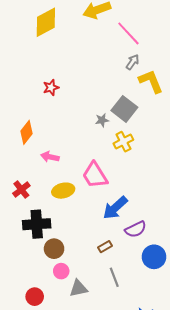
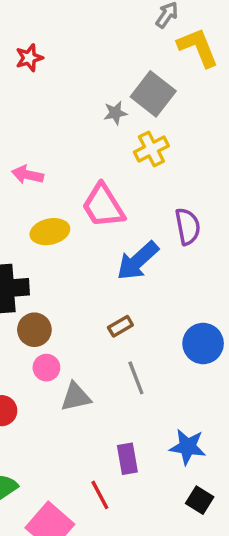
purple semicircle: (136, 229) -> (188, 226), moved, turned -75

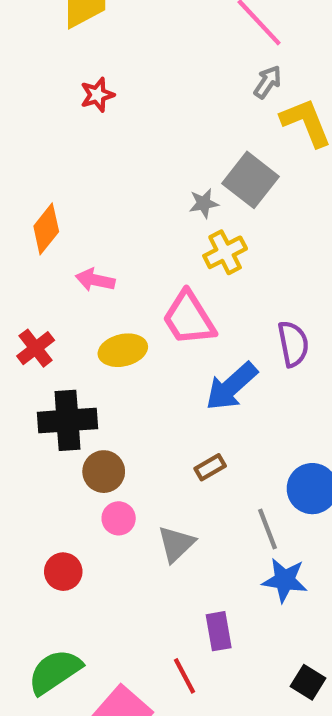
red star: (29, 58) -> (97, 95), moved
yellow cross: (151, 149) -> (225, 252), moved
gray line: (136, 378) -> (268, 529), moved
gray triangle: (76, 397) -> (176, 544), moved, turned -32
blue star: (188, 447) -> (285, 580), moved

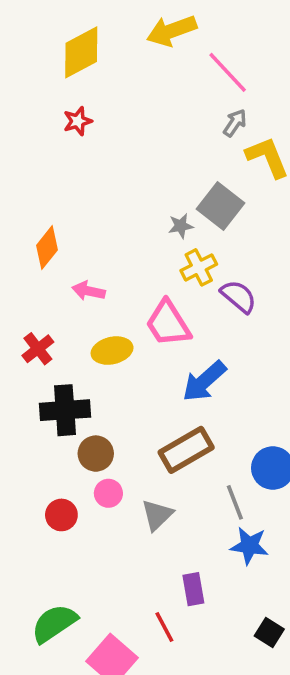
red star: (97, 95) -> (78, 121), moved
purple semicircle: (293, 344) -> (239, 296), moved, turned -39
brown rectangle: (210, 467) -> (186, 450), size x2.0
red circle: (63, 572) -> (61, 515), moved

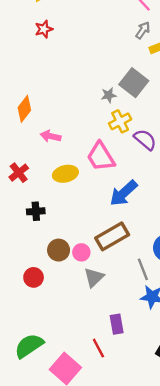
black cross: (65, 410) -> (36, 211), size x0.6
brown circle: (96, 454) -> (59, 250), moved
pink circle: (108, 493) -> (81, 252), moved

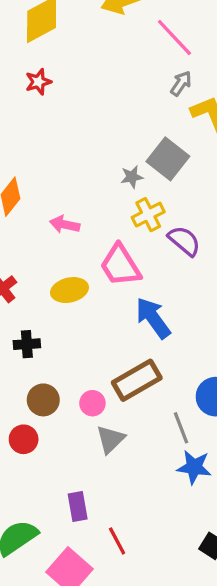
pink arrow: (51, 136) -> (65, 224), moved
blue arrow: (123, 193) -> (153, 318), turned 96
brown circle: (59, 250) -> (43, 400), moved
purple rectangle: (117, 324) -> (78, 507), moved

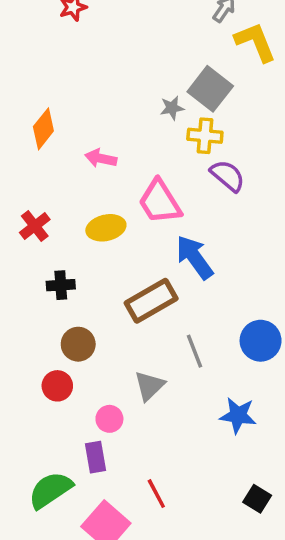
yellow cross: (148, 215) -> (205, 136), moved, turned 32
brown rectangle: (137, 380) -> (151, 301), moved
pink circle: (92, 403) -> (109, 419), moved
gray line: (181, 428) -> (195, 351), moved
purple rectangle: (78, 507) -> (96, 457), moved

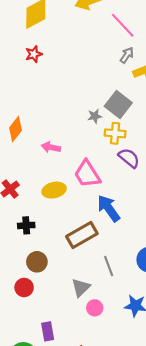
pink circle: (109, 419) -> (95, 308), moved

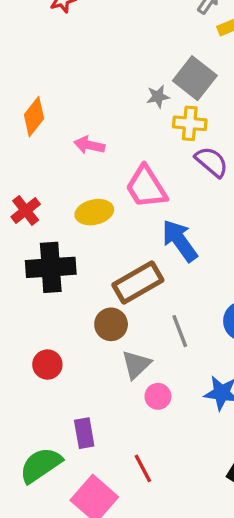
black cross: (26, 225) -> (51, 267), size x1.8
brown circle: (37, 262) -> (111, 324), moved

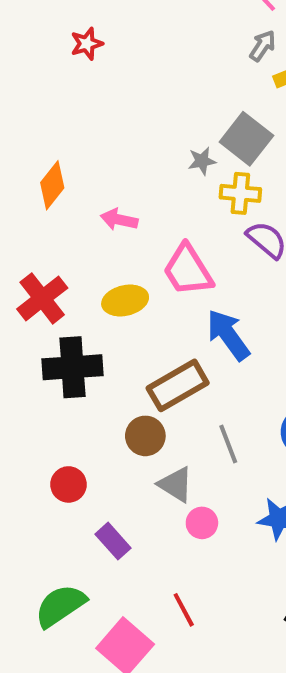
red cross: (26, 210) -> (42, 298), size x1.4
gray triangle: (136, 365) -> (176, 484), turned -44
purple rectangle: (84, 433) -> (113, 541), moved, turned -32

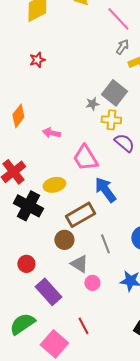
red star: (87, 44) -> (37, 60), moved
yellow ellipse: (125, 300) -> (54, 185), moved
black cross: (73, 367) -> (28, 206), turned 32
purple rectangle: (113, 541) -> (48, 292), size x1.5

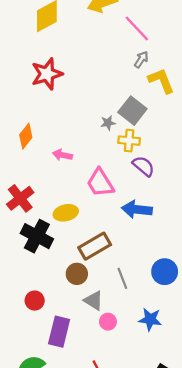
red star: (37, 60) -> (47, 74), size x1.8
blue arrow: (105, 190) -> (137, 209), moved, turned -48
purple rectangle: (48, 292) -> (59, 332), turned 56

